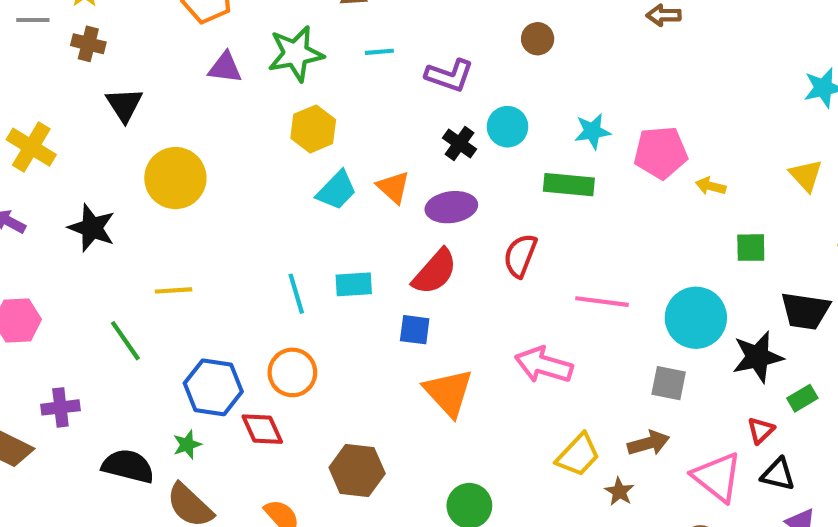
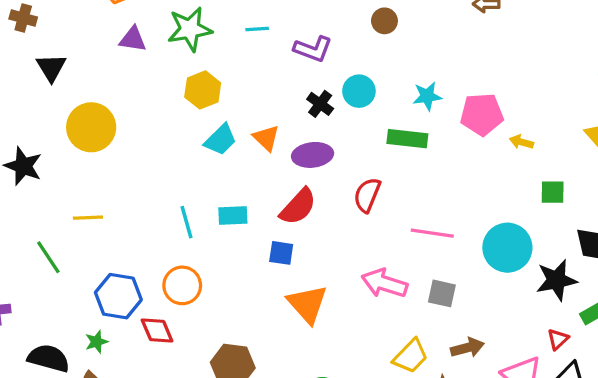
gray square: (669, 383) -> (442, 293), moved

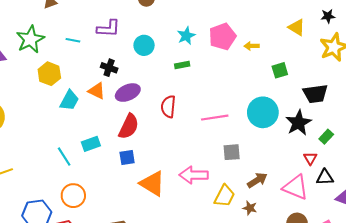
cyan line: (257, 29) -> (73, 40), moved, turned 32
black cross: (320, 104) -> (109, 68), moved
green rectangle: (407, 139) -> (182, 65), size x0.6
pink arrow: (384, 283) -> (194, 175), moved

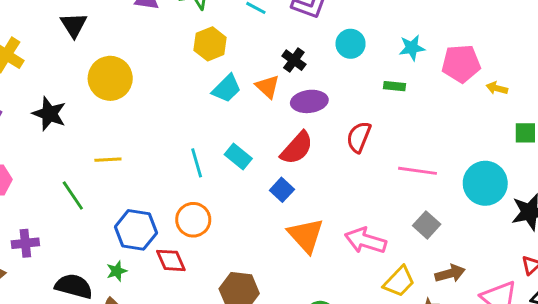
cyan rectangle: (91, 144) -> (238, 157), turned 42
gray square: (232, 152) -> (427, 225), turned 30
blue square: (127, 158) -> (282, 190), turned 35

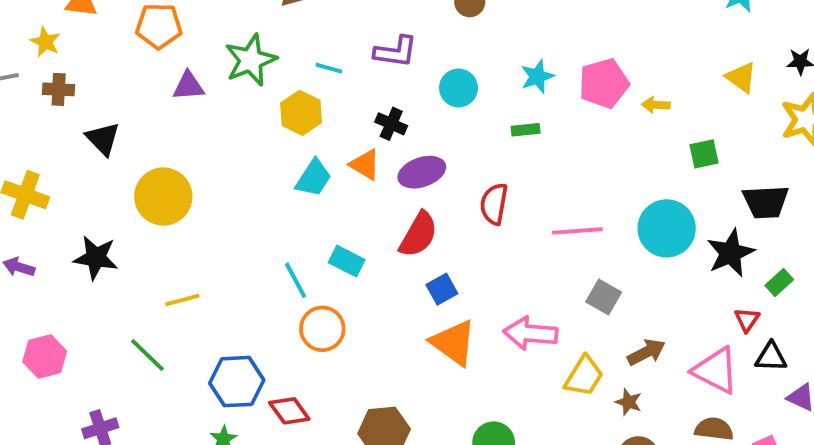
yellow hexagon: (210, 44) -> (301, 113), moved
blue square: (282, 190) -> (442, 289), moved, turned 30
orange circle: (193, 220) -> (322, 329), moved

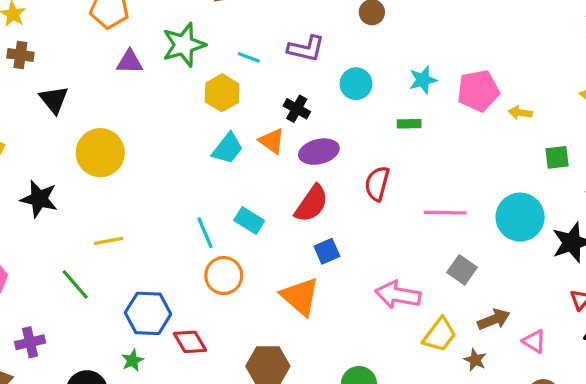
orange triangle: (453, 343) -> (300, 296), moved
pink triangle: (716, 371) -> (534, 341), moved, size x0.6

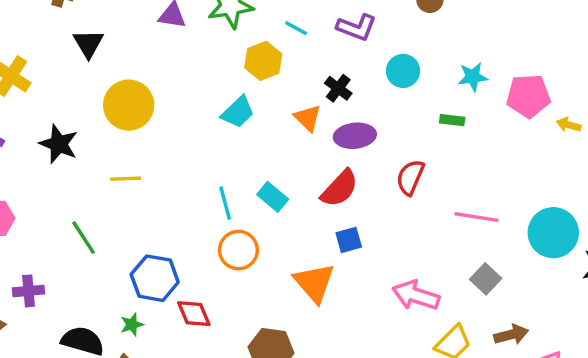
cyan trapezoid: (228, 148) -> (238, 112), moved
yellow line: (109, 241) -> (126, 179), moved

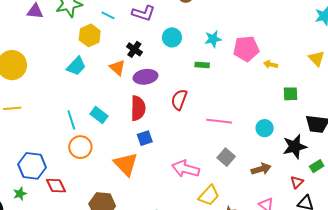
red semicircle: (340, 188) -> (138, 108), turned -40
cyan circle: (553, 233) -> (265, 128), size x0.6
brown arrow: (511, 335) -> (261, 169), moved

